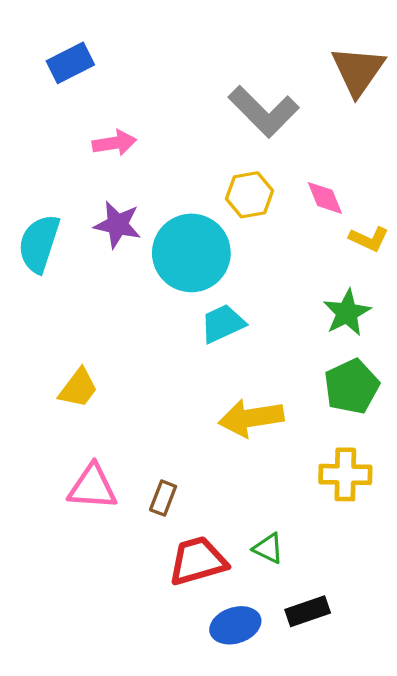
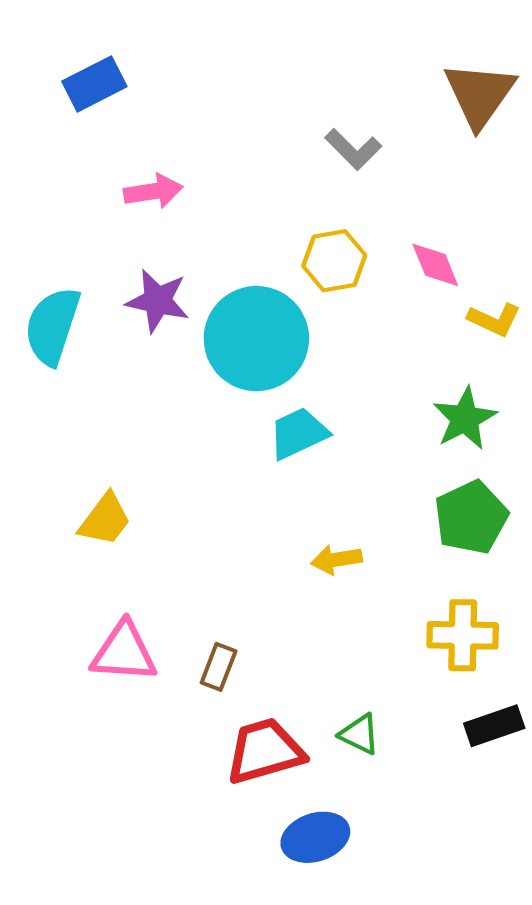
gray L-shape: (264, 112) -> (353, 149), size x0.6
yellow arrow: (251, 418) -> (336, 560), size x0.6
black rectangle: (308, 611) -> (494, 726), moved

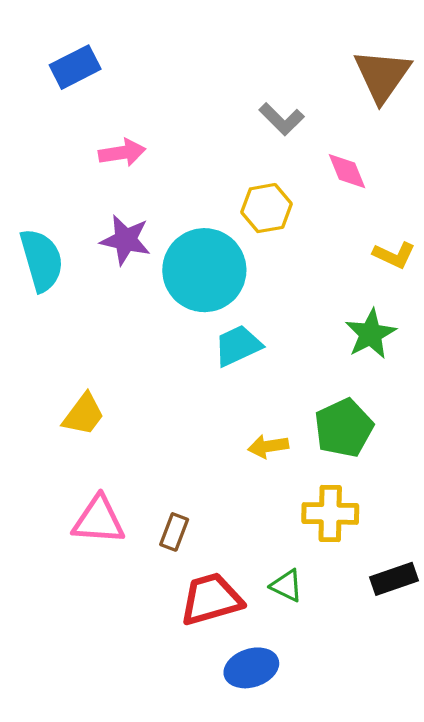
pink diamond: (435, 265) -> (347, 171), moved
cyan semicircle: (52, 326) -> (42, 260), turned 146
green pentagon: (471, 517) -> (344, 428), moved
yellow cross: (463, 635) -> (330, 513), moved

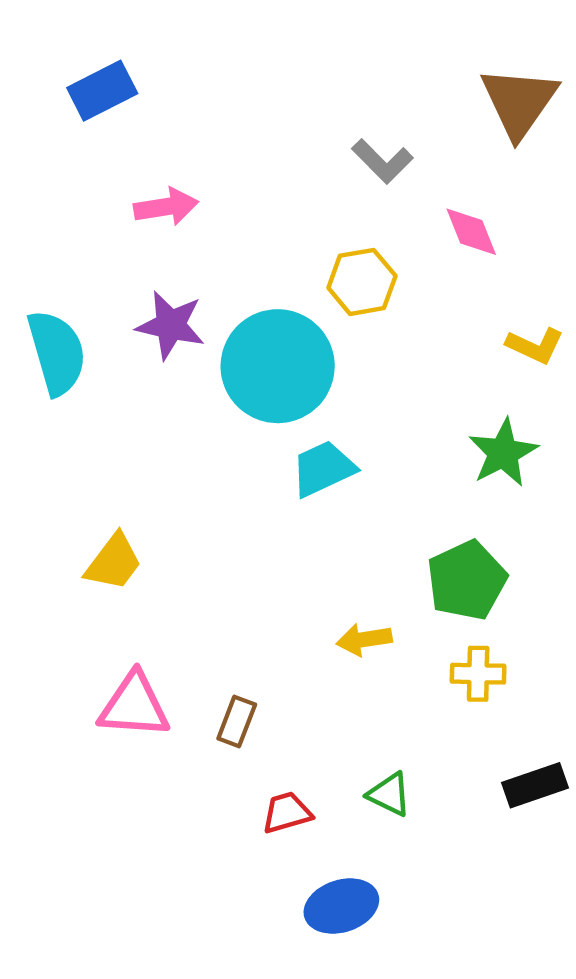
yellow arrow: (268, 446) -> (364, 640), moved
yellow cross: (330, 513) -> (478, 674), moved, size x0.7
red trapezoid: (211, 599) -> (287, 813), size x0.6

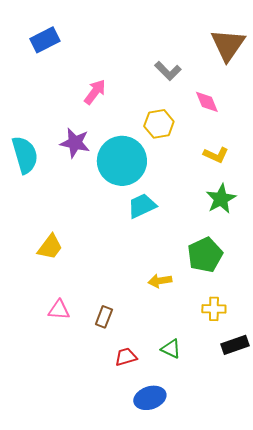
pink arrow: (166, 207) -> (95, 92), moved, turned -44
yellow L-shape: (535, 346) -> (216, 155), moved
yellow cross: (478, 674) -> (214, 309), moved
pink triangle: (134, 706) -> (59, 310), size x0.7

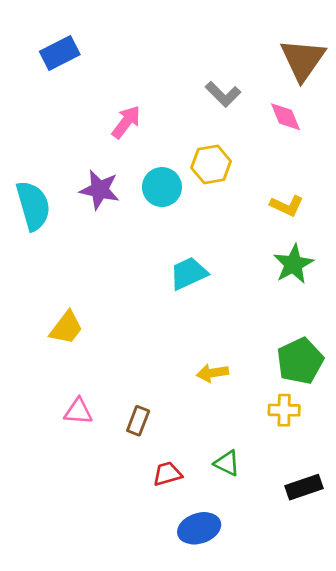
pink diamond: (207, 102) -> (285, 117), moved
cyan circle: (122, 161) -> (162, 187), moved, size x0.6
green pentagon: (205, 255) -> (300, 361), moved
black rectangle: (235, 345) -> (304, 487), moved

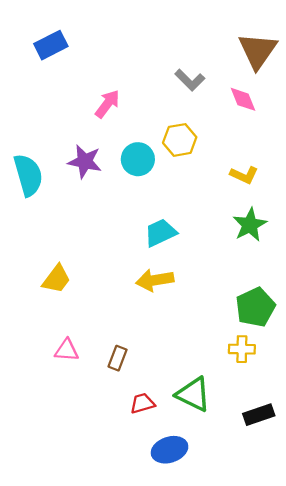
yellow arrow: (212, 373) -> (155, 280), moved, size x1.4
green triangle: (227, 463) -> (193, 394), size x1.6

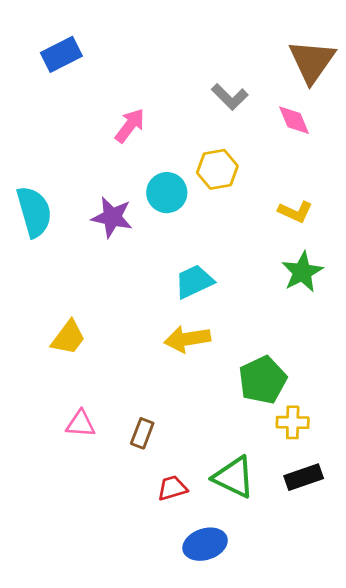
purple star: (85, 161) -> (112, 217), moved
green pentagon: (255, 307) -> (263, 380), moved
black rectangle: (259, 415) -> (304, 477), moved

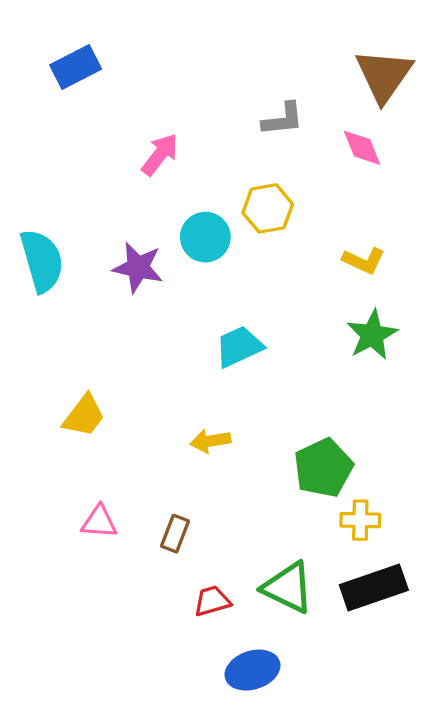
gray L-shape: (230, 97) -> (283, 119), turned -51
yellow arrow: (187, 339) -> (210, 441), moved, size x0.7
black rectangle: (304, 477) -> (374, 588), size x1.4

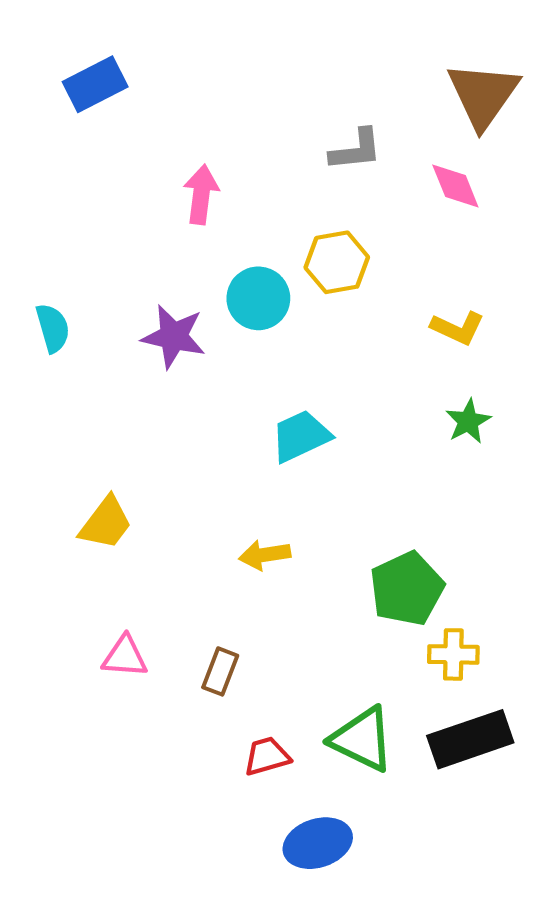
pink arrow: (160, 155) -> (201, 194), turned -30
cyan semicircle: (42, 261) -> (53, 328), size x0.6
green star: (372, 335) -> (468, 421), size x0.7

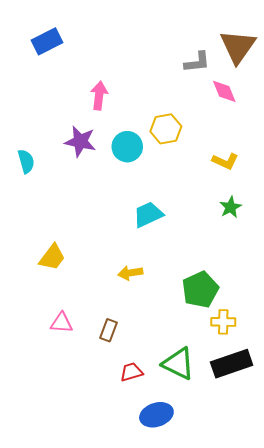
gray L-shape: (356, 150) -> (197, 62), moved
purple star: (174, 337) -> (80, 141), moved

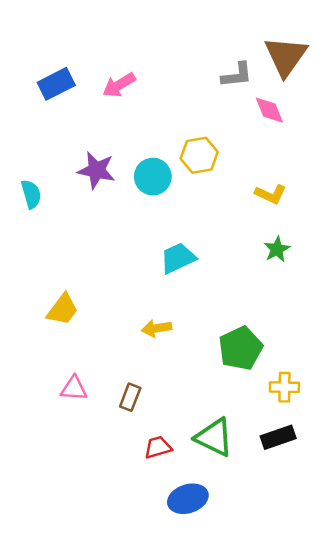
blue rectangle: (47, 41) -> (56, 84), moved
pink arrow: (99, 96) -> (119, 85), moved, turned -128
yellow cross: (223, 322) -> (284, 387), moved
black rectangle: (232, 364) -> (278, 437), size x0.7

